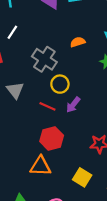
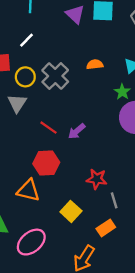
yellow circle: (60, 84) -> (25, 77), moved

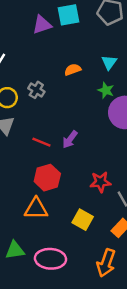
purple triangle: (75, 14) -> (42, 25), turned -48
gray cross: (55, 76) -> (36, 90), size x0.6
pink ellipse: (31, 242) -> (50, 259), turned 56

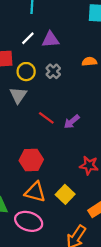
purple triangle: (42, 25) -> (50, 39), moved
red hexagon: (47, 178) -> (31, 160), moved
orange triangle: (36, 209) -> (35, 192), moved

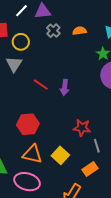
gray cross: (53, 71) -> (53, 31), moved
purple arrow: (72, 122) -> (65, 87), turned -42

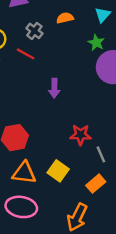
gray cross: (53, 31) -> (34, 31), moved
red line: (41, 85) -> (26, 54), moved

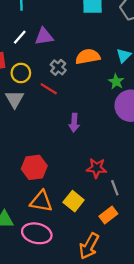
orange semicircle: (65, 18) -> (88, 57), size x1.5

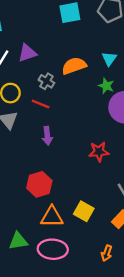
purple arrow: (74, 123) -> (47, 136), moved
red star: (97, 168) -> (99, 152), moved
orange arrow: (89, 246) -> (107, 253), size x0.6

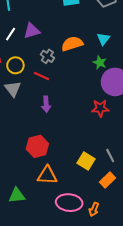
red star: (99, 152) -> (100, 108), moved
yellow square: (84, 211) -> (86, 161), moved
pink ellipse: (53, 249) -> (69, 203), moved

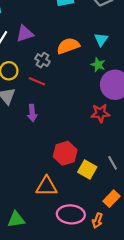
purple arrow: (46, 104) -> (32, 113), moved
red hexagon: (37, 146) -> (65, 153), moved
orange rectangle: (107, 180) -> (112, 199), moved
green triangle: (17, 195) -> (16, 219), moved

